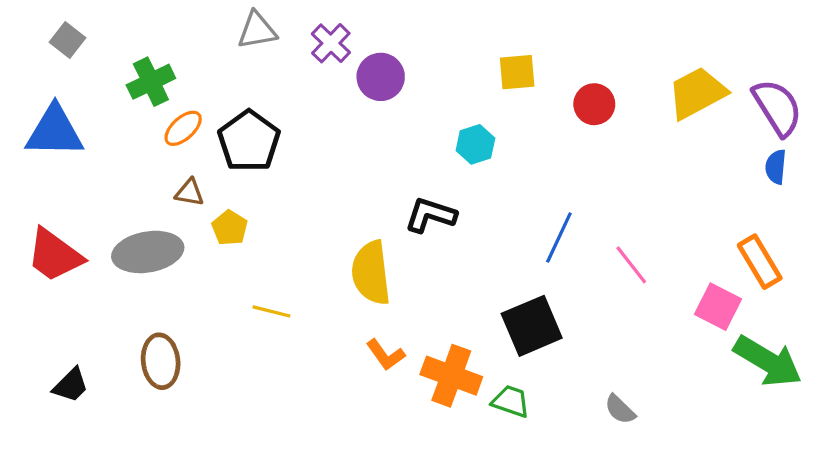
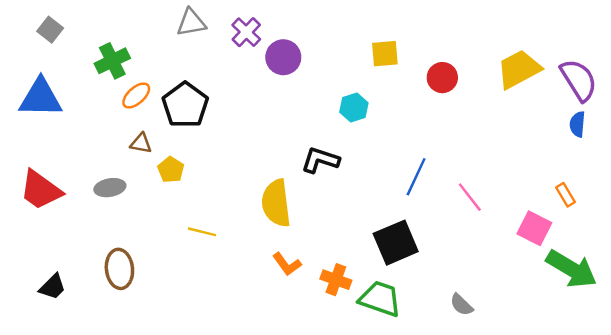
gray ellipse: (148, 252) -> (110, 188), size x0.6
orange rectangle: (760, 262) -> (565, 195), size x0.6
orange cross: (451, 376) -> (336, 280), size x0.7
green trapezoid: (511, 401) -> (380, 299), size x1.5

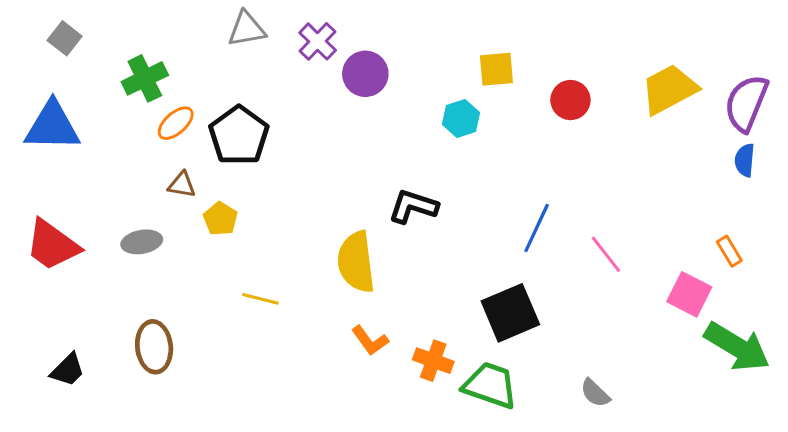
purple semicircle: (579, 80) -> (746, 103), turned -126
cyan hexagon: (354, 107) -> (461, 119), moved

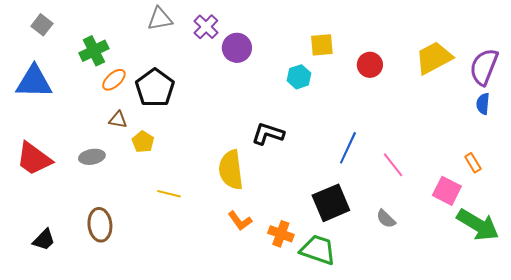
gray semicircle: (595, 393) -> (386, 219), moved

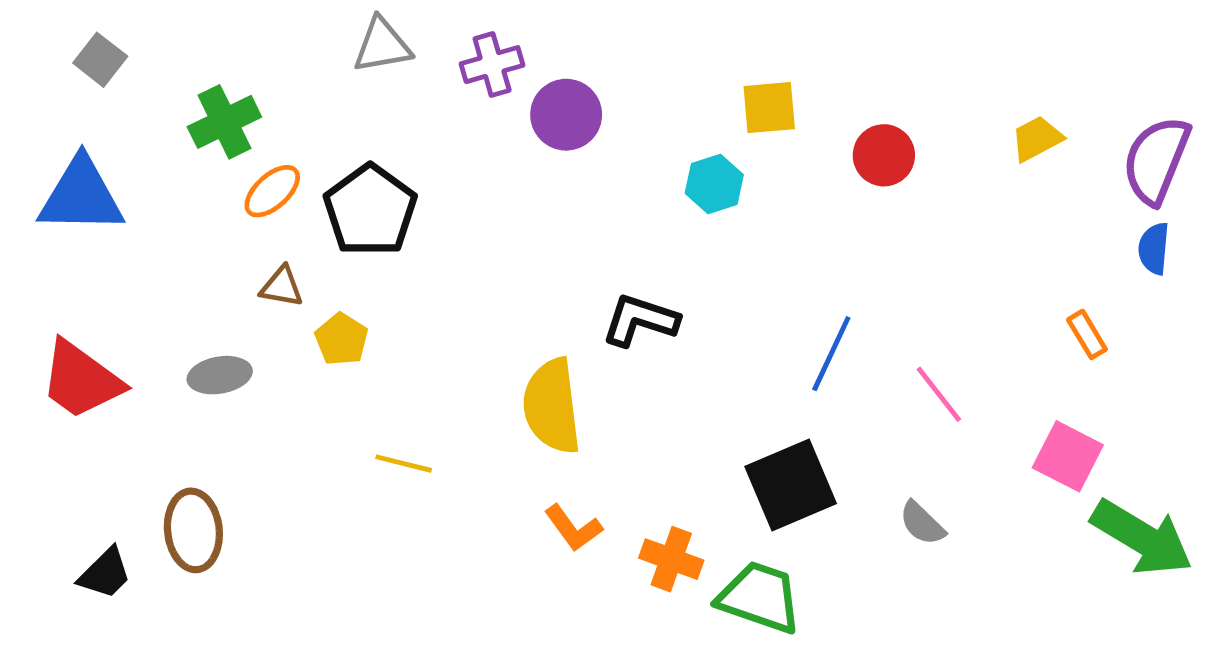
purple cross: (206, 27) -> (492, 65), turned 30
yellow trapezoid: (434, 58) -> (1037, 139), size x0.6
orange rectangle: (473, 163) -> (1087, 334), moved
brown ellipse: (100, 225) -> (193, 530), moved

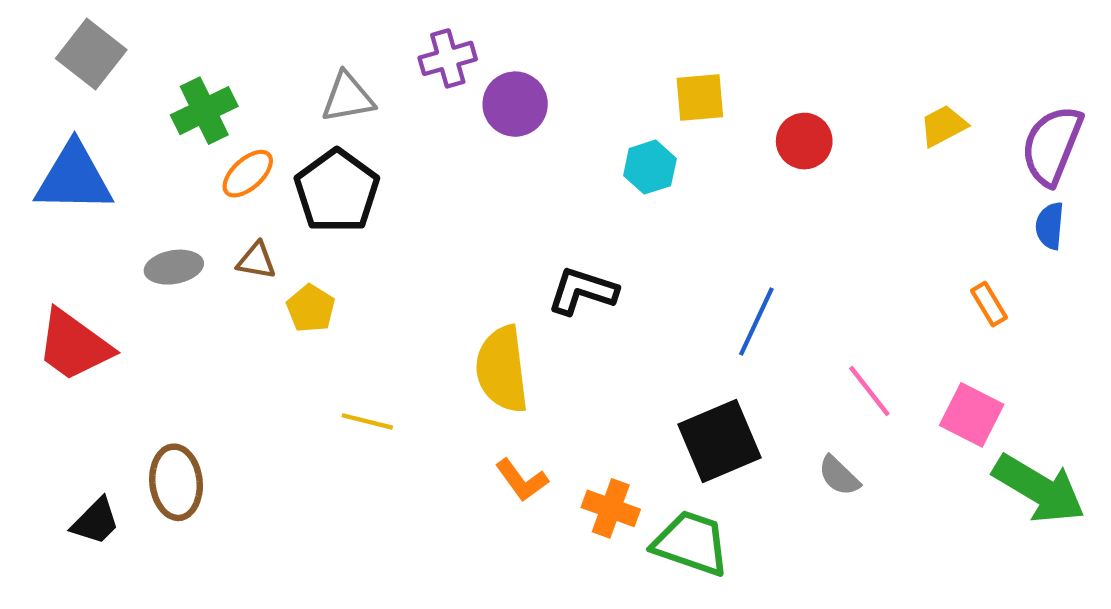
gray triangle: (382, 45) -> (348, 98), moved
gray square: (100, 60) -> (91, 54), size x1.4
gray ellipse: (220, 375) -> (174, 267), moved
pink line: (939, 394) -> (869, 391), moved

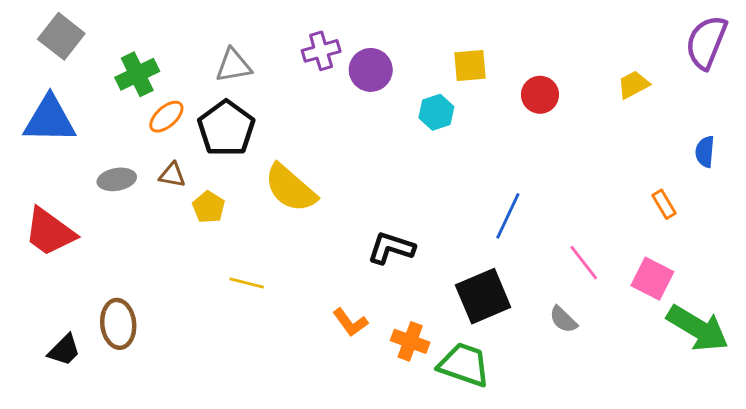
purple cross: (448, 58) -> (321, 51), moved
purple circle: (515, 104) -> (371, 70), moved
purple semicircle: (1052, 145) -> (706, 42), moved
black L-shape: (582, 291) -> (391, 248), moved
yellow semicircle: (502, 369) -> (290, 188), moved, turned -42

